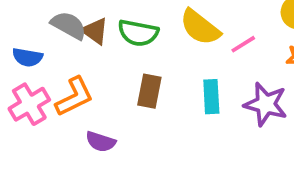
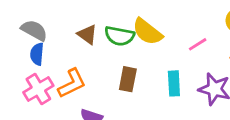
gray semicircle: (69, 25) -> (34, 30), moved
yellow semicircle: (200, 27) -> (147, 32), moved
blue semicircle: (27, 57) -> (37, 54), turned 85

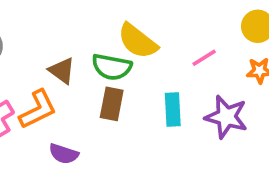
brown triangle: (87, 34) -> (62, 71), moved
green semicircle: (119, 36) -> (112, 67), moved

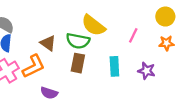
pink line: (204, 58) -> (133, 35), turned -32
purple star: (226, 117) -> (147, 71), size x0.7

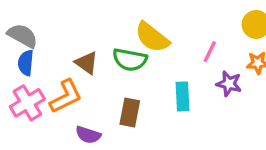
brown rectangle: (78, 63) -> (130, 112), moved
purple star: (147, 71) -> (229, 84), moved

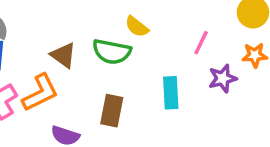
yellow semicircle: (152, 37) -> (137, 27), size x0.6
purple star: (229, 84) -> (223, 78), turned -30

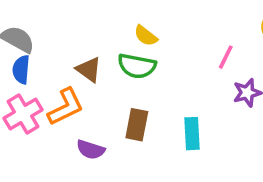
yellow semicircle: (137, 27) -> (146, 36), moved
cyan rectangle: (171, 93) -> (192, 134), moved

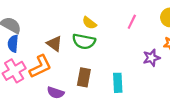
pink line: (226, 57) -> (132, 22), moved

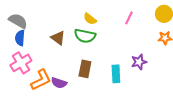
purple star: (151, 58) -> (139, 62), moved
orange L-shape: (40, 66) -> (41, 80), moved

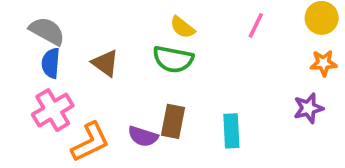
brown triangle: (58, 38) -> (105, 63), moved
purple star: (139, 62) -> (308, 108), moved
purple semicircle: (59, 83) -> (143, 136), moved

